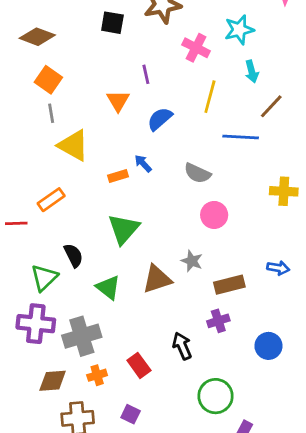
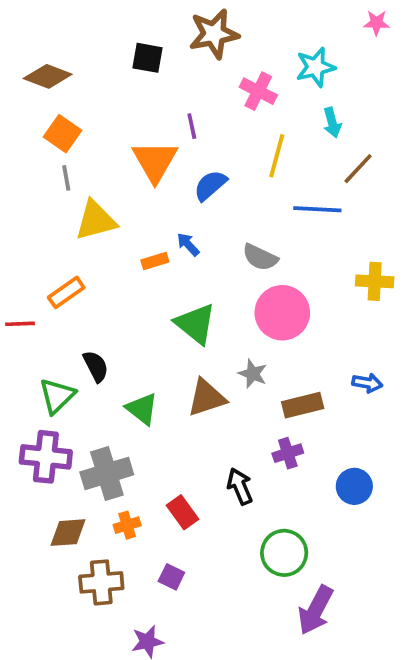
orange triangle: (118, 101) -> (155, 161), size x1.5
yellow triangle: (73, 145) -> (96, 220), turned -44
pink circle: (214, 215) -> (282, 313), size x1.5
green triangle: (124, 229) -> (195, 324), moved, turned -32

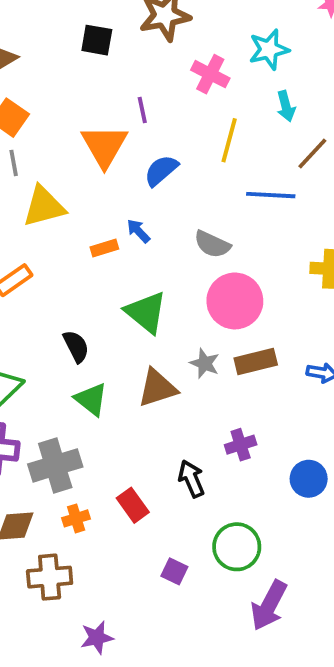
black semicircle: (96, 366) -> (76, 346), moved
brown rectangle: (303, 405) -> (256, 361), moved
purple square: (171, 577) -> (174, 571), moved

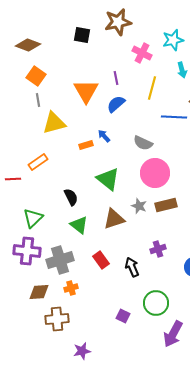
purple line: (142, 110) -> (116, 78), moved
red rectangle: (133, 505) -> (101, 260), moved

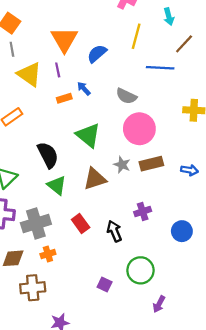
purple line: (116, 78) -> (58, 70), moved
yellow triangle: (54, 123) -> (29, 74), turned 50
black semicircle: (71, 197) -> (48, 155), size x1.4
purple arrow: (173, 334) -> (159, 304), size x0.6

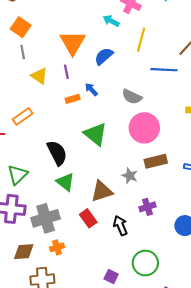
cyan arrow: (169, 17) -> (111, 21), moved, turned 133
yellow triangle: (29, 74) -> (39, 76), size x0.7
gray star: (122, 165) -> (130, 176), moved
brown triangle: (95, 179) -> (102, 191), moved

